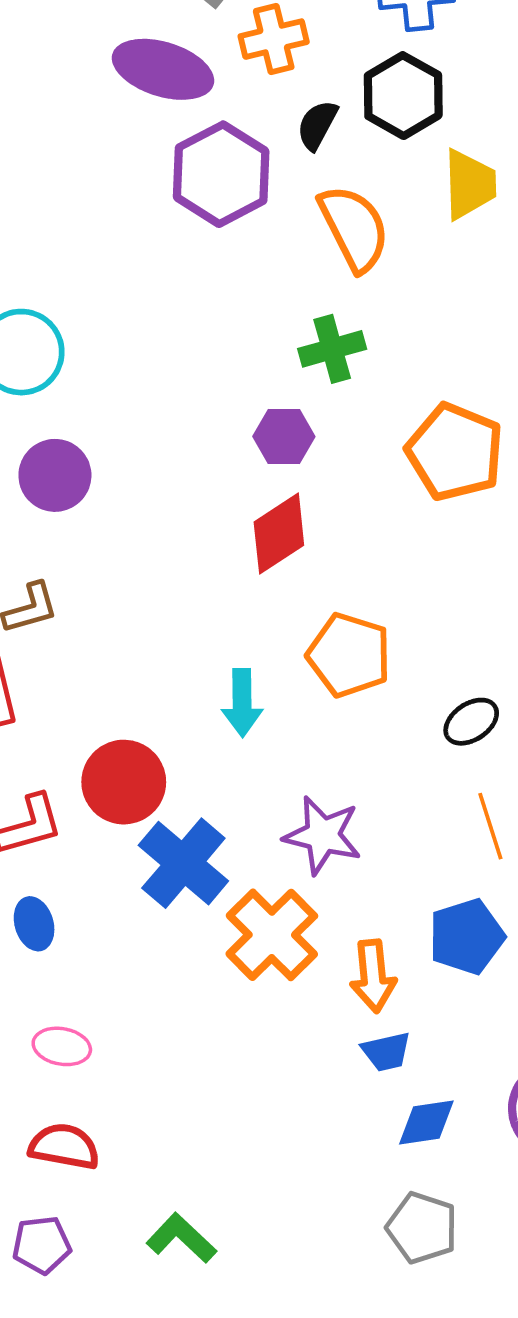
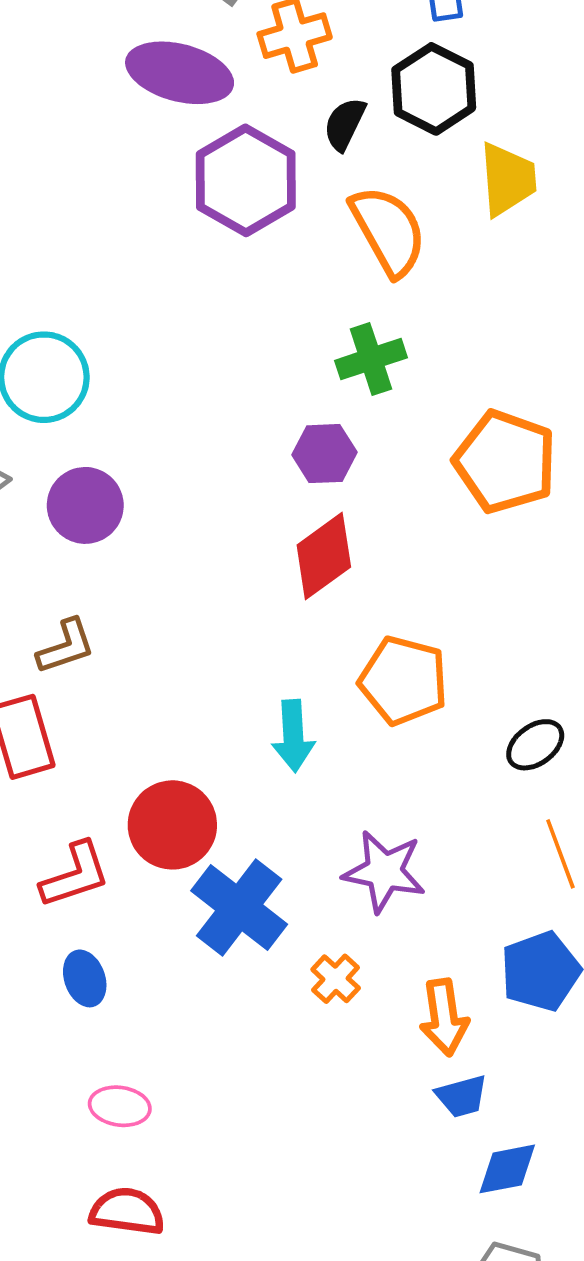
orange cross: (272, 935) -> (336, 979), size x0.5

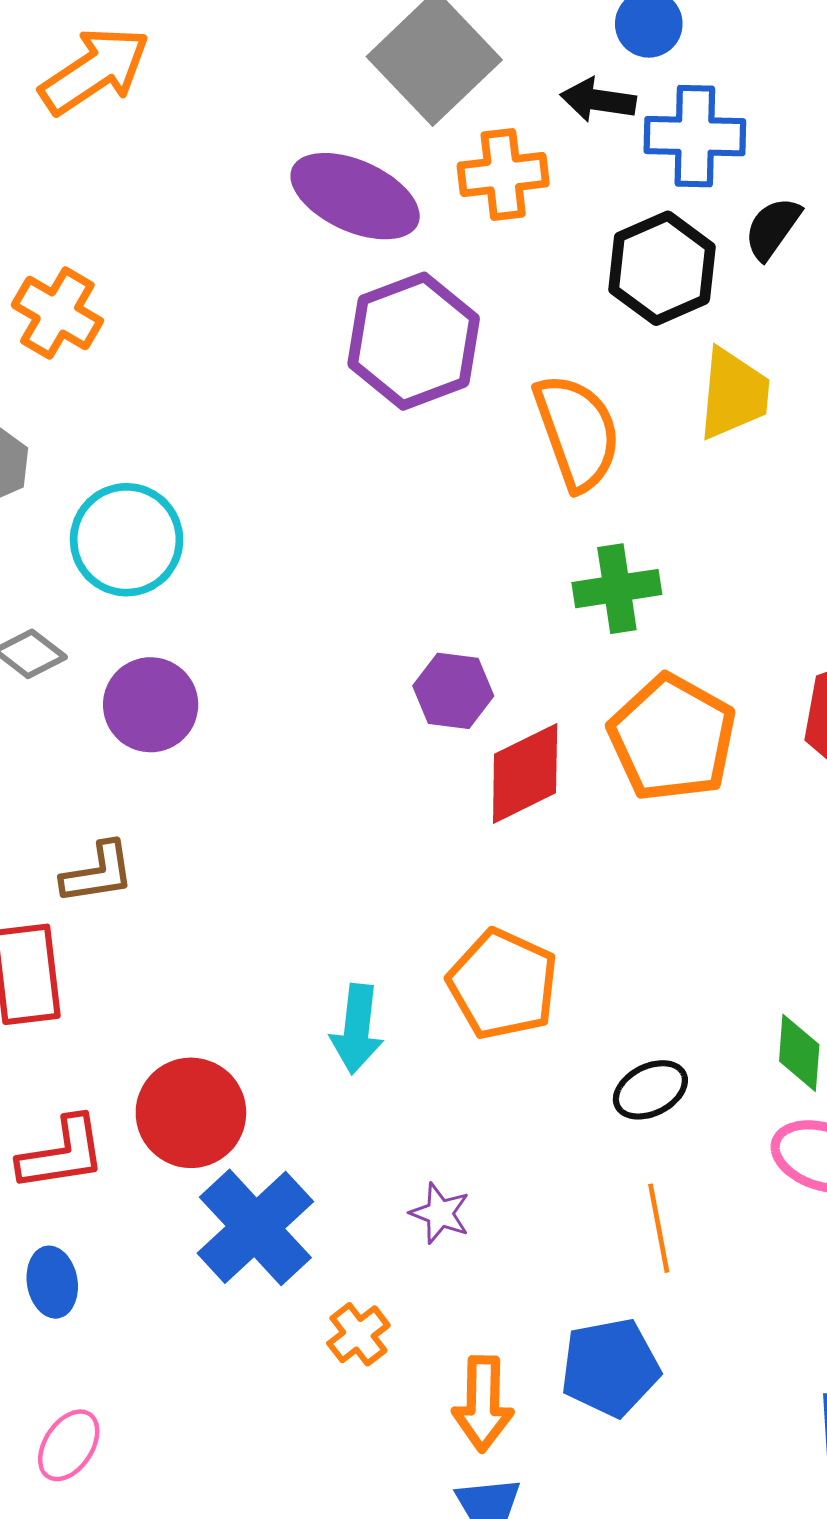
black semicircle: (345, 124) -> (772, 228), moved
green cross: (371, 359) -> (617, 589), moved
red diamond: (324, 556) -> (525, 773), moved
purple star: (384, 871) -> (440, 1213), size x0.6
pink ellipse: (120, 1106) -> (69, 1445), turned -74

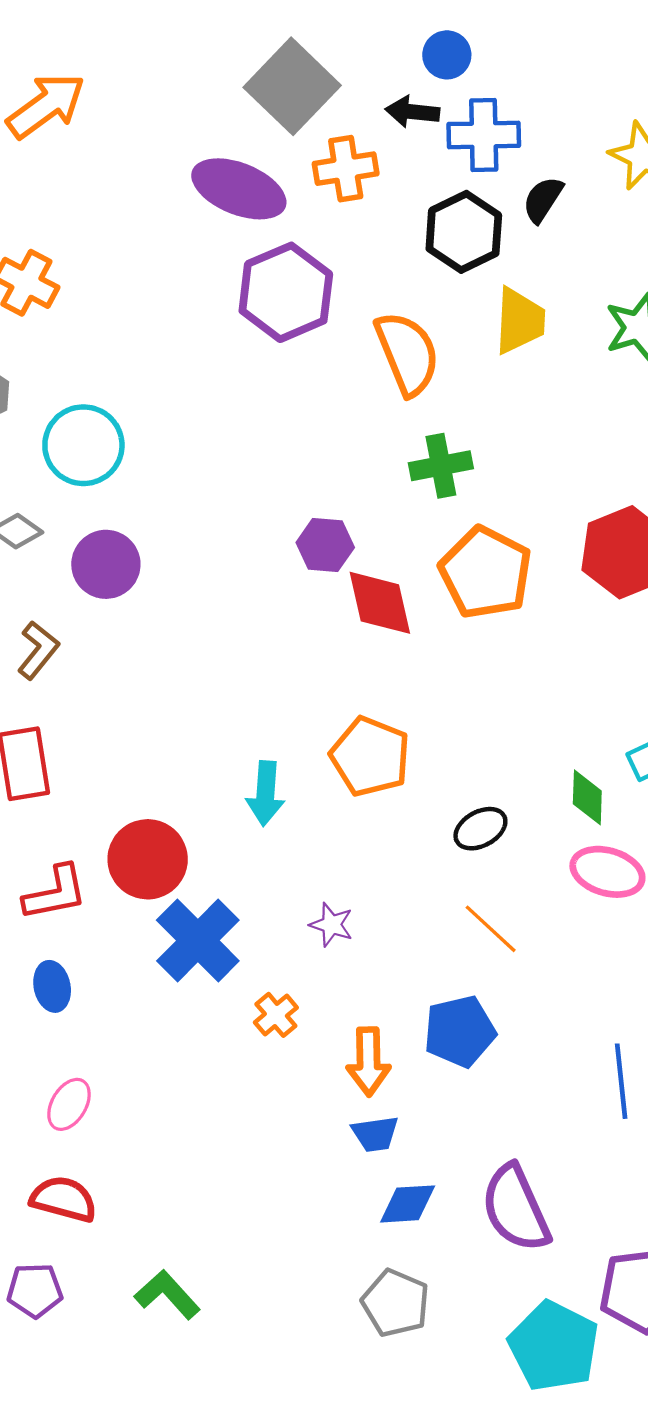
red diamond: (525, 773) -> (380, 603), turned -74
brown L-shape: (98, 873) -> (38, 650), moved, turned -40
orange line: (659, 1228) -> (491, 929), turned -34

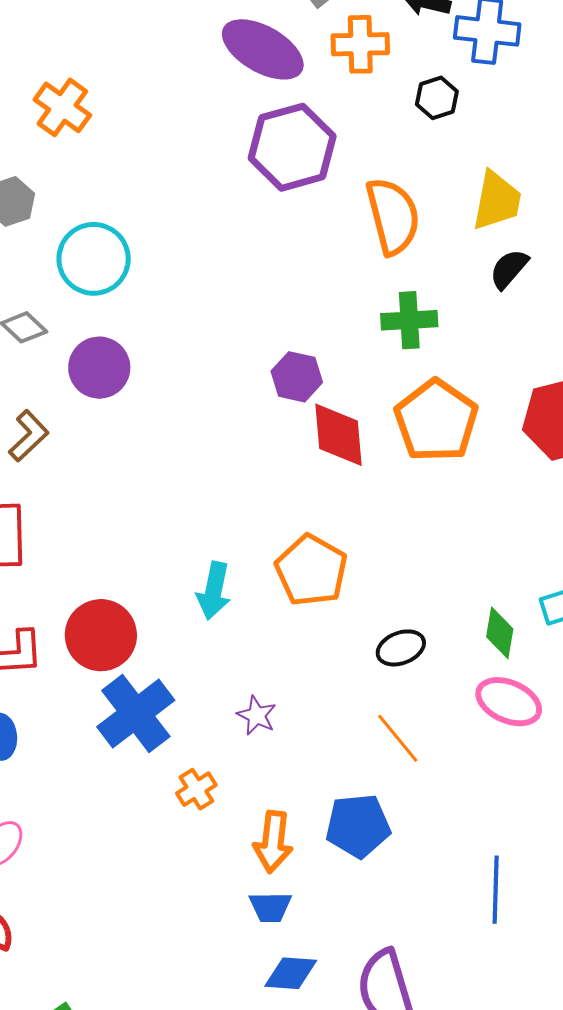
black semicircle: (543, 199) -> (509, 269), moved
black hexagon: (464, 232) -> (437, 98), moved, size x0.6

